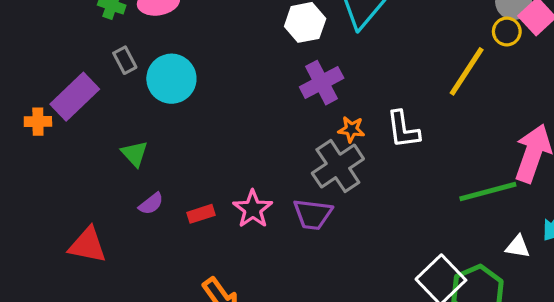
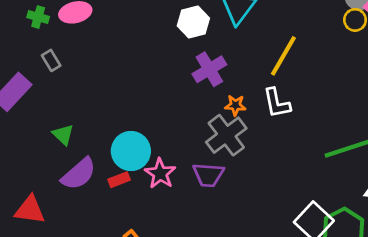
yellow line: (467, 71) -> (283, 56), moved
cyan circle: (171, 79) -> (131, 151), moved
purple semicircle: (151, 204) -> (79, 174), size x1.8

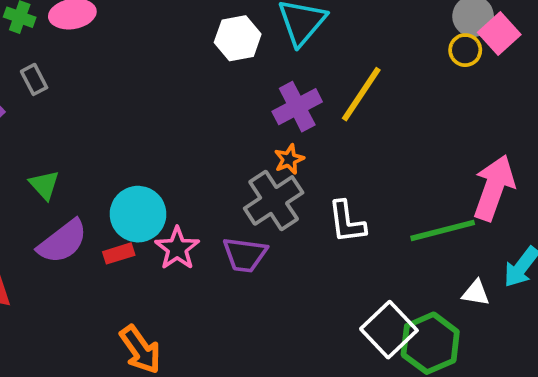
purple cross: (209, 69) -> (297, 107), moved
white L-shape: (277, 103) -> (347, 222), moved
orange star: (235, 105) -> (289, 159), turned -30

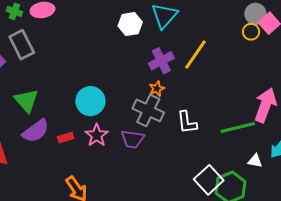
gray rectangle: (34, 79) -> (22, 45), size x1.8
green triangle: (44, 185) -> (26, 101), size x1.5
gray cross: (274, 200) -> (148, 110), turned -32
cyan circle: (138, 214) -> (90, 101), moved

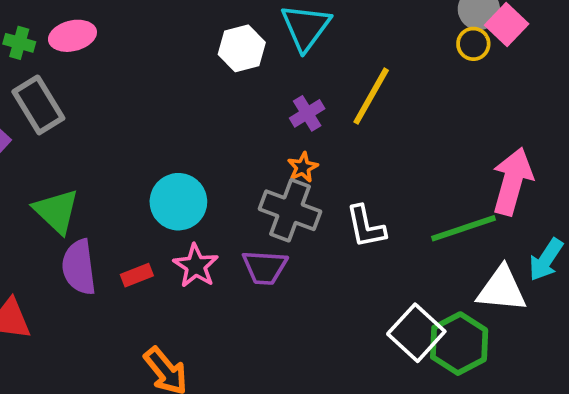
purple cross: (161, 61) -> (307, 113), size x0.7
purple semicircle: (36, 131) -> (79, 267), turned 124
white triangle: (255, 161) -> (502, 289), size x1.8

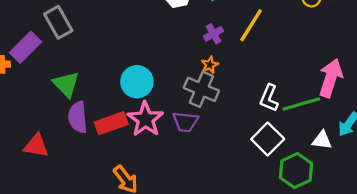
white L-shape: (366, 227) -> (269, 98), moved, turned 32
pink star: (196, 266) -> (145, 119), size x1.4
red rectangle: (137, 275) -> (111, 123), size x1.8
white triangle: (502, 289) -> (322, 140), size x0.7
white square: (416, 333) -> (268, 139), moved

